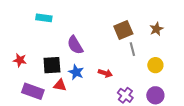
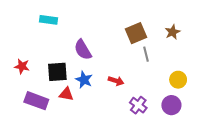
yellow circle: (155, 65) -> (178, 80), moved

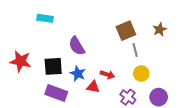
red star: (22, 66) -> (20, 61), size x1.5
yellow circle: (178, 80) -> (141, 74), moved
red triangle: (66, 94) -> (93, 87), moved
purple rectangle: (36, 101) -> (56, 93), moved

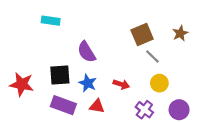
gray line: (135, 50) -> (152, 56), turned -32
red star: (20, 61) -> (22, 84), moved
red triangle: (93, 87) -> (97, 106), moved

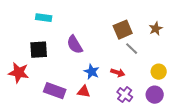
black square: (60, 75) -> (39, 50), moved
blue star: (88, 83) -> (92, 72), moved
yellow circle: (159, 83) -> (159, 72), moved
red arrow: (121, 84) -> (118, 73), moved

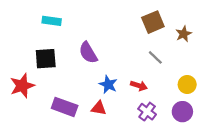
brown square: (123, 30) -> (153, 22), moved
red star: (19, 73) -> (22, 86), turned -30

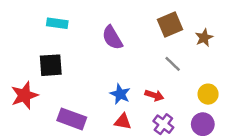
purple semicircle: (88, 53) -> (112, 38), moved
red triangle: (99, 108) -> (123, 122), moved

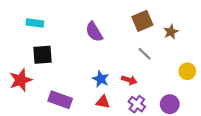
cyan rectangle: (57, 23) -> (35, 23), moved
yellow circle: (208, 94) -> (187, 71), moved

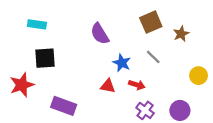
blue star: (101, 79) -> (122, 63), moved
red triangle: (103, 102) -> (108, 86), moved

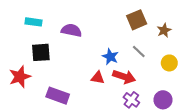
purple semicircle: (100, 34) -> (71, 30), moved, turned 132
yellow circle: (199, 76) -> (169, 63), moved
red arrow: (137, 85) -> (124, 77), size x1.5

